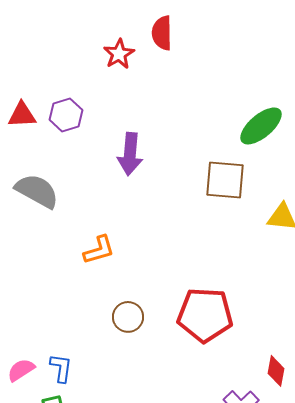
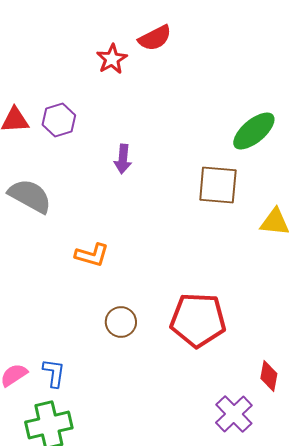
red semicircle: (162, 33) -> (155, 38), turned -116
purple arrow: (130, 154) -> (123, 159), size x0.7
orange L-shape: (99, 250) -> (92, 255), turned 32

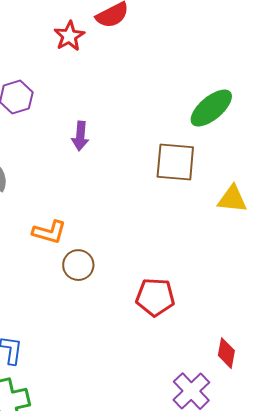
red pentagon: (198, 320) -> (155, 297), size x0.7
brown circle: (121, 322) -> (78, 265), moved

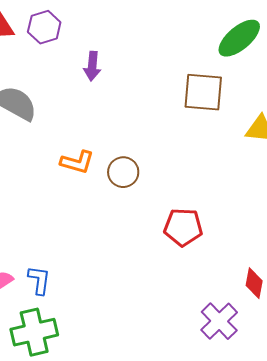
purple arrow: (80, 136) -> (92, 66), moved
brown circle: (78, 265) -> (123, 172), moved

